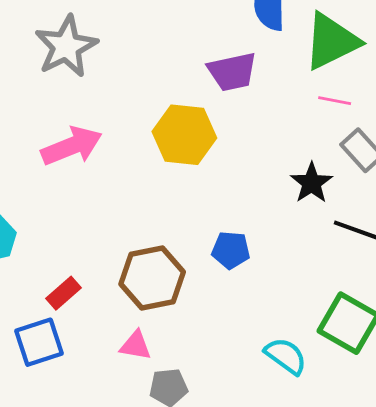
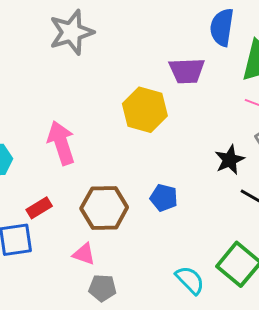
pink arrow: (72, 146) -> (61, 143), moved, turned -96

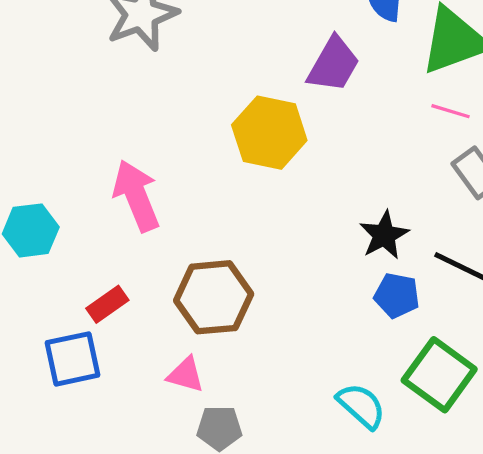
purple trapezoid: (187, 71) -> (333, 64), turned -54
black star: (230, 160) -> (384, 235), moved
blue pentagon: (164, 198) -> (397, 295), moved

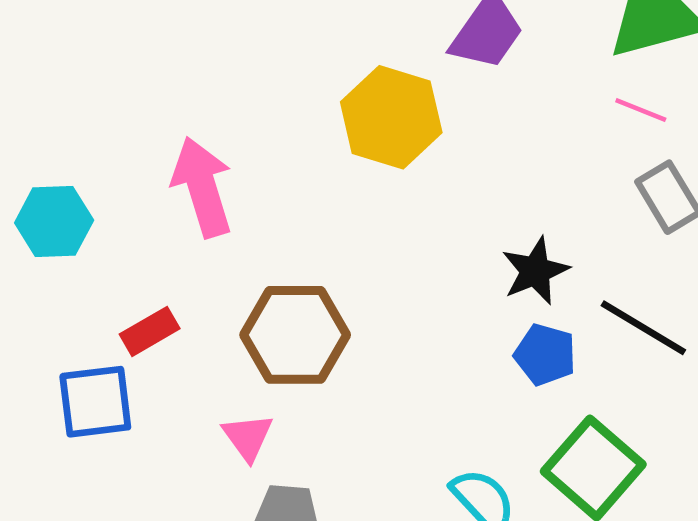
pink triangle: (186, 375) -> (248, 437), turned 33

